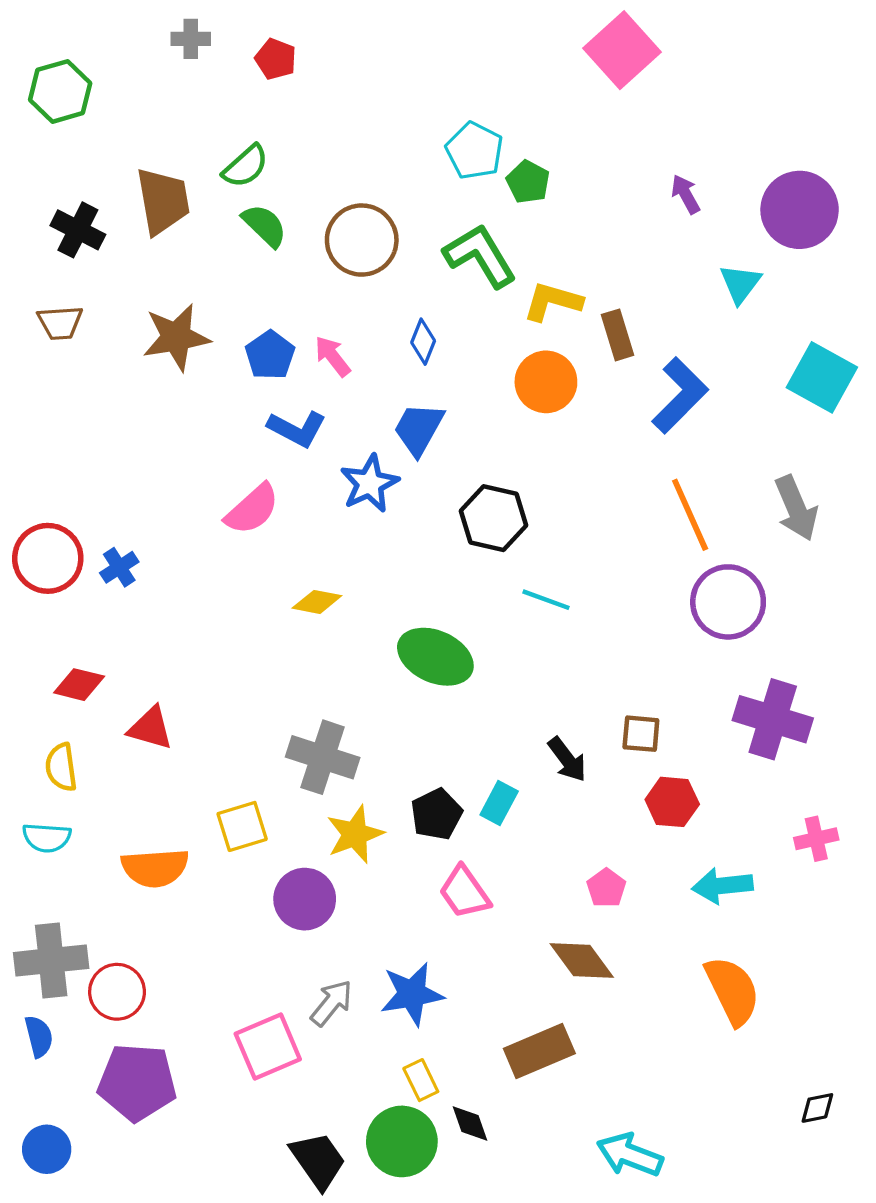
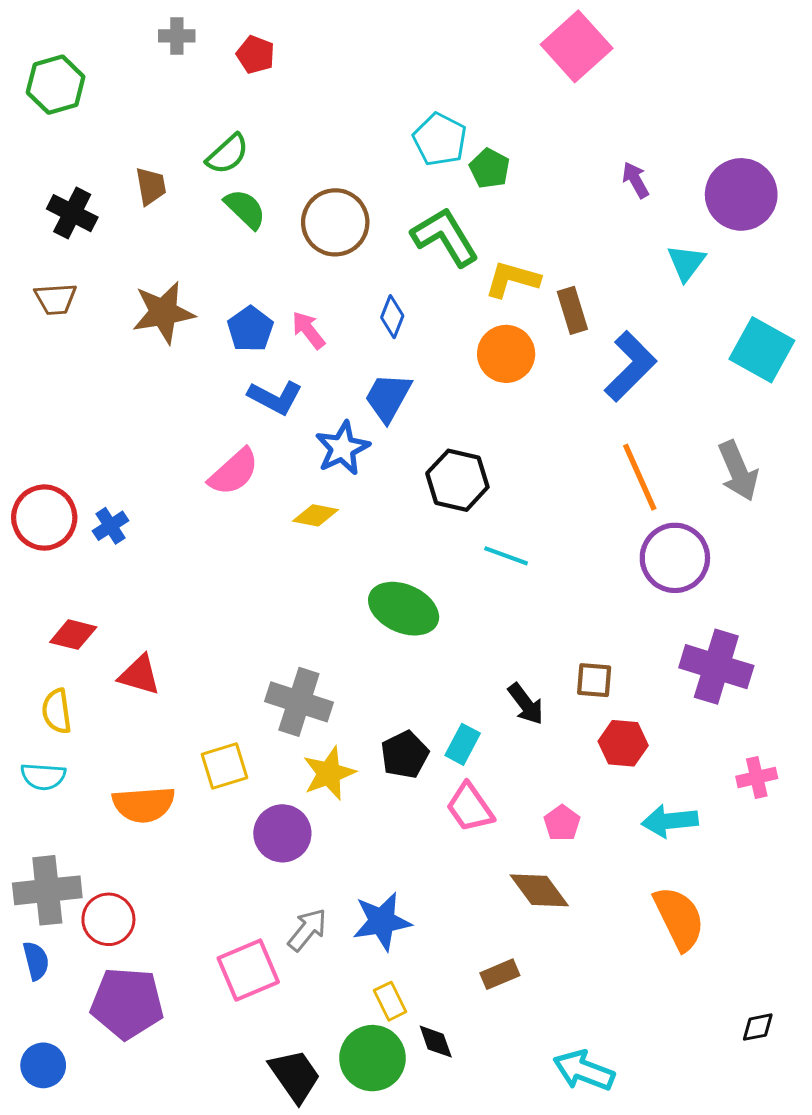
brown trapezoid: (163, 201) -> (151, 186), size x0.6
yellow diamond: (317, 602) -> (316, 515), moved
pink trapezoid: (464, 892) -> (470, 807), moved
brown rectangle: (539, 1051) -> (500, 974), size x0.6

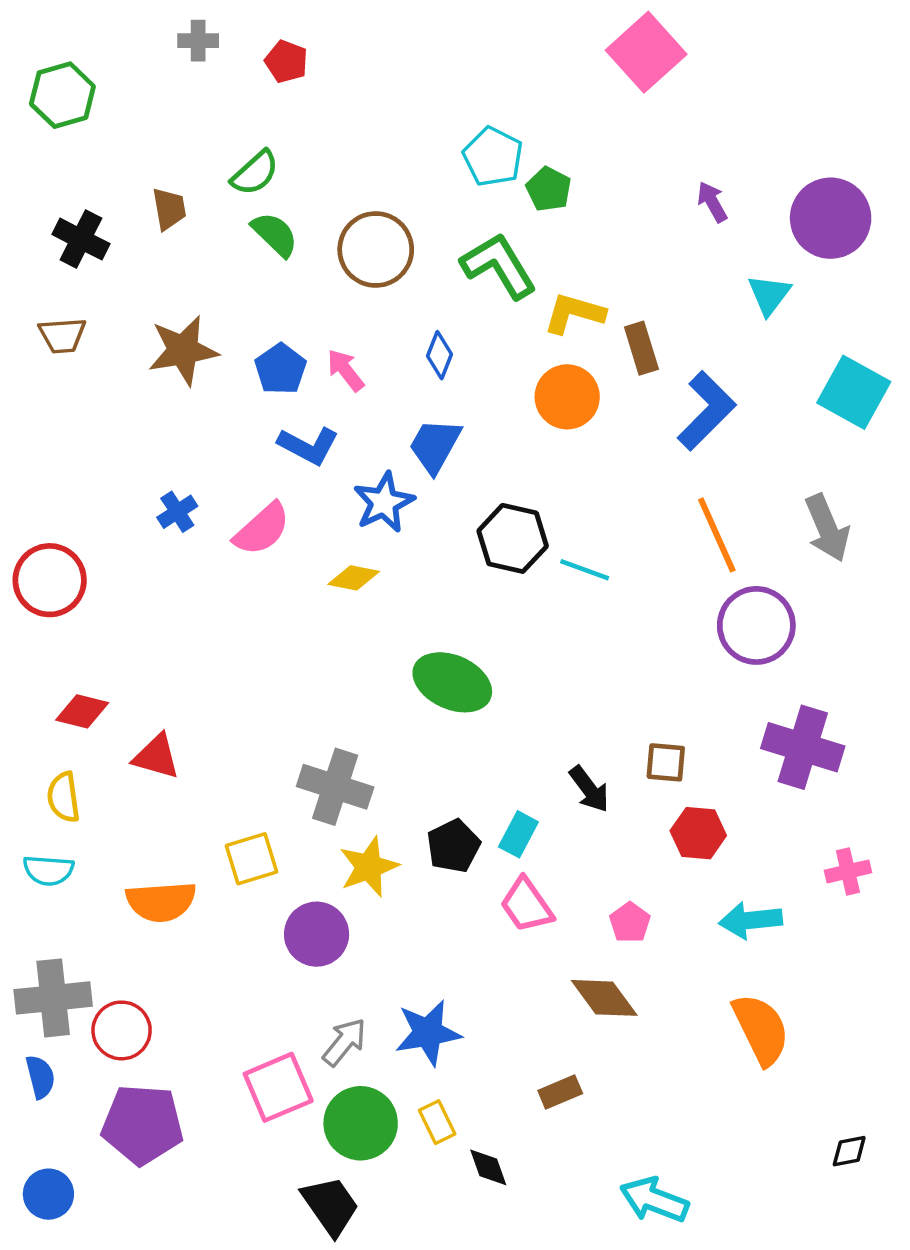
blue cross: (111, 526) -> (177, 512), moved
cyan line: (506, 556) -> (585, 570), moved
green circle: (373, 1058) -> (361, 1123), moved

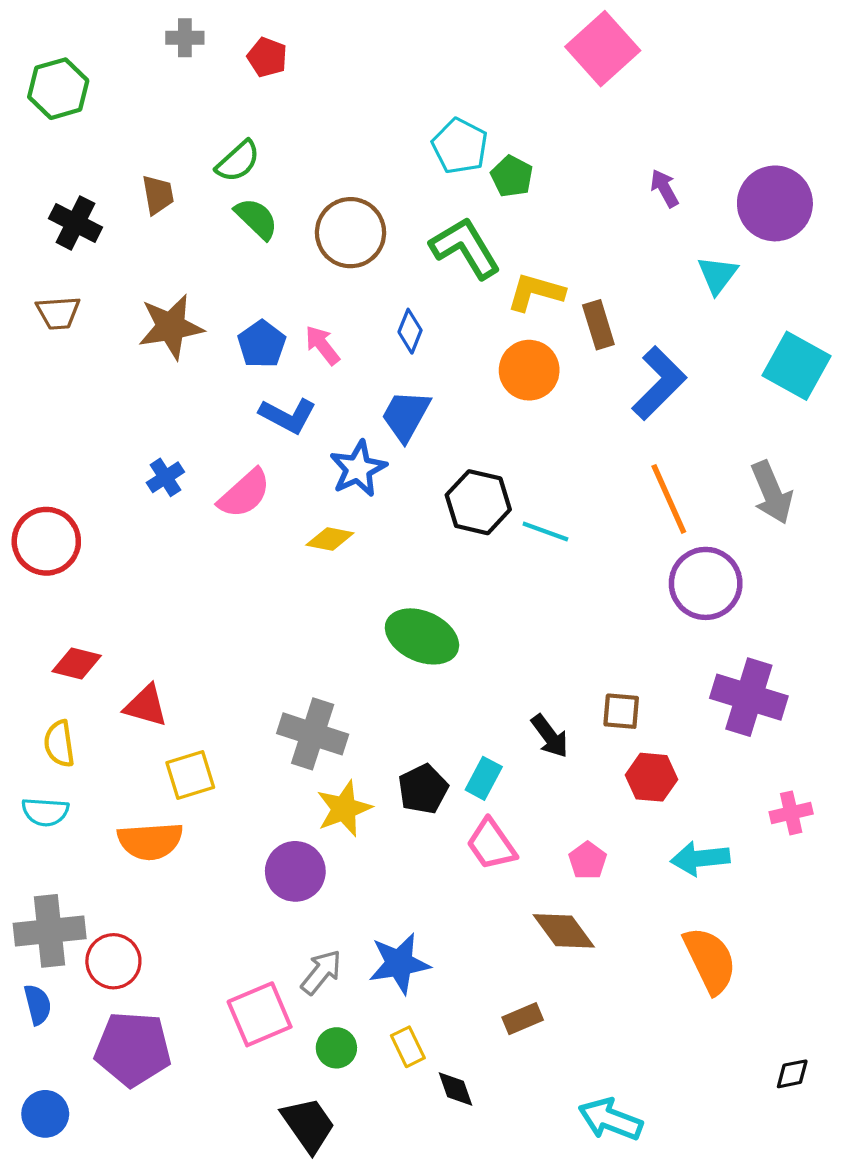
yellow square: (252, 859) -> (190, 775), moved
green circle: (361, 1123) -> (336, 1048), size x0.6

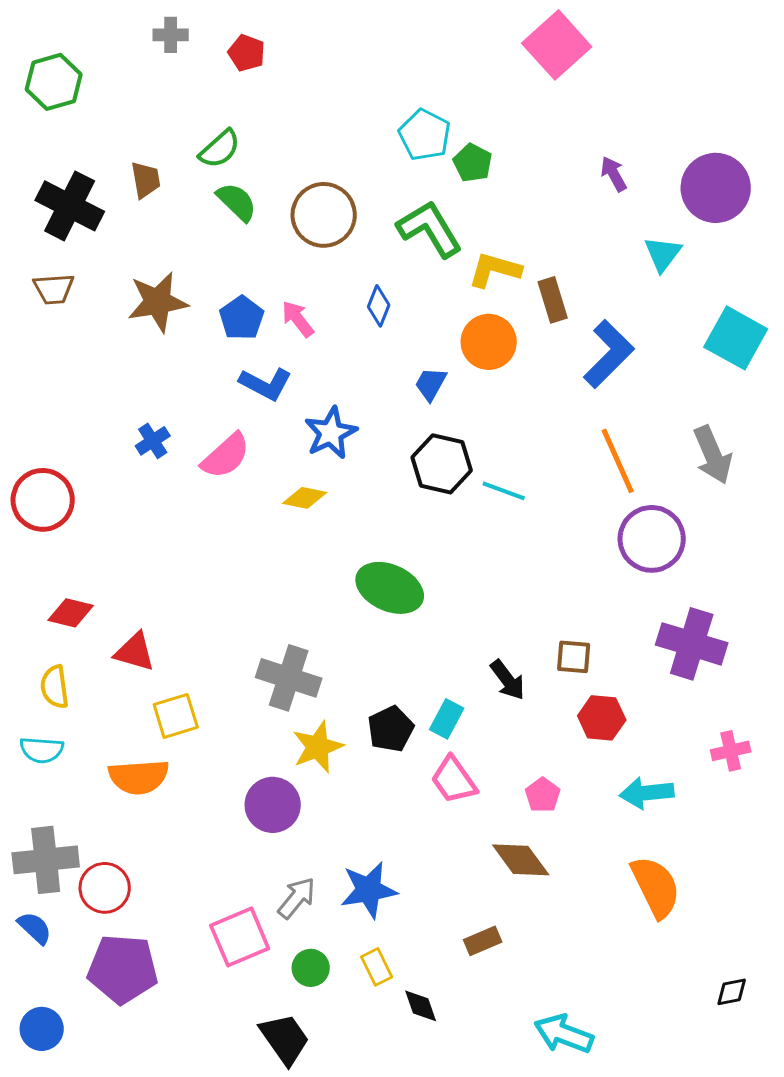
black cross: (76, 223) -> (70, 206), size x1.4
blue trapezoid: (406, 416) -> (431, 384), moved, size x0.7
blue semicircle: (38, 1005) -> (35, 928), turned -33

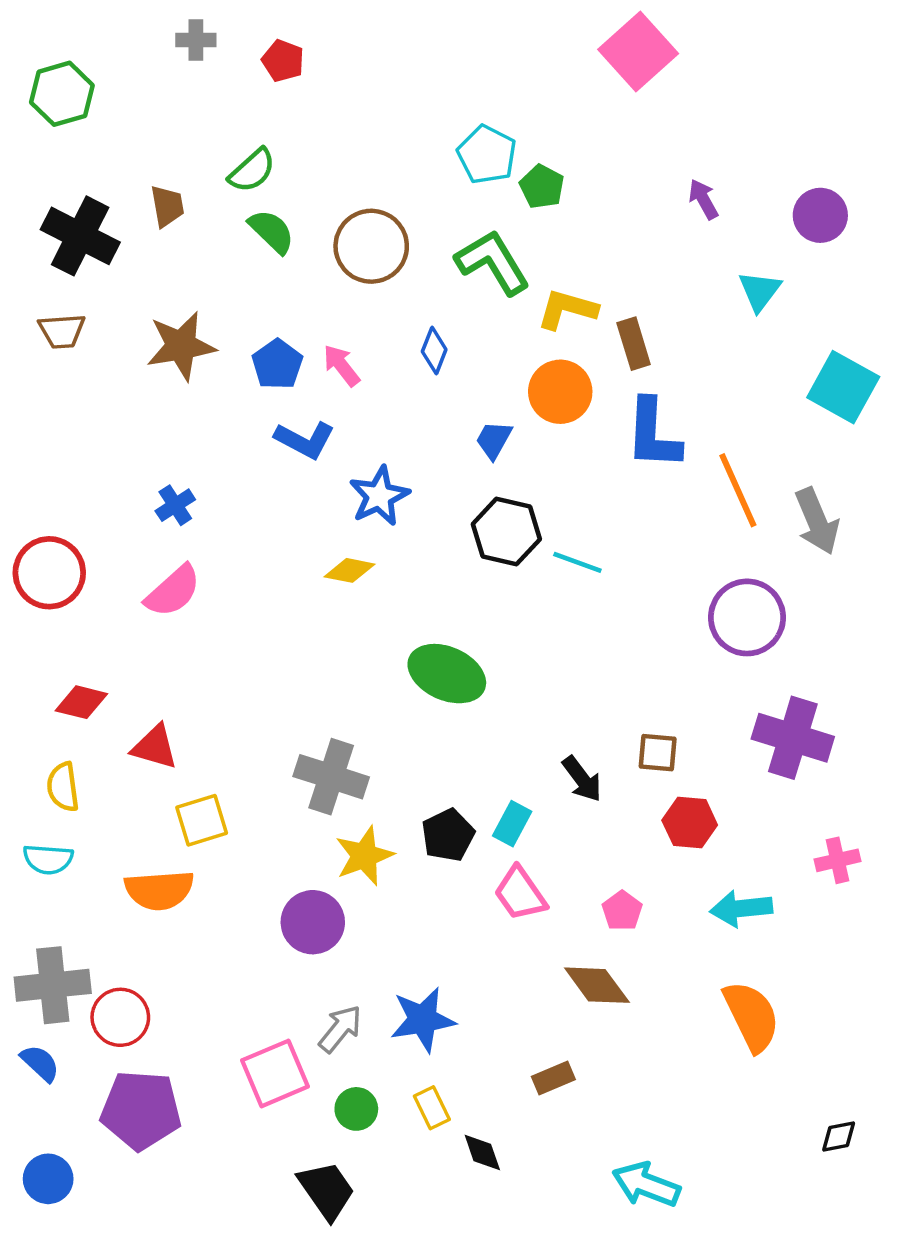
purple circle: (716, 188) -> (820, 215), size x0.7
blue L-shape: (609, 354) -> (653, 434), moved, turned 138
pink semicircle: (226, 456) -> (173, 591), moved
orange line: (618, 461) -> (738, 490), moved

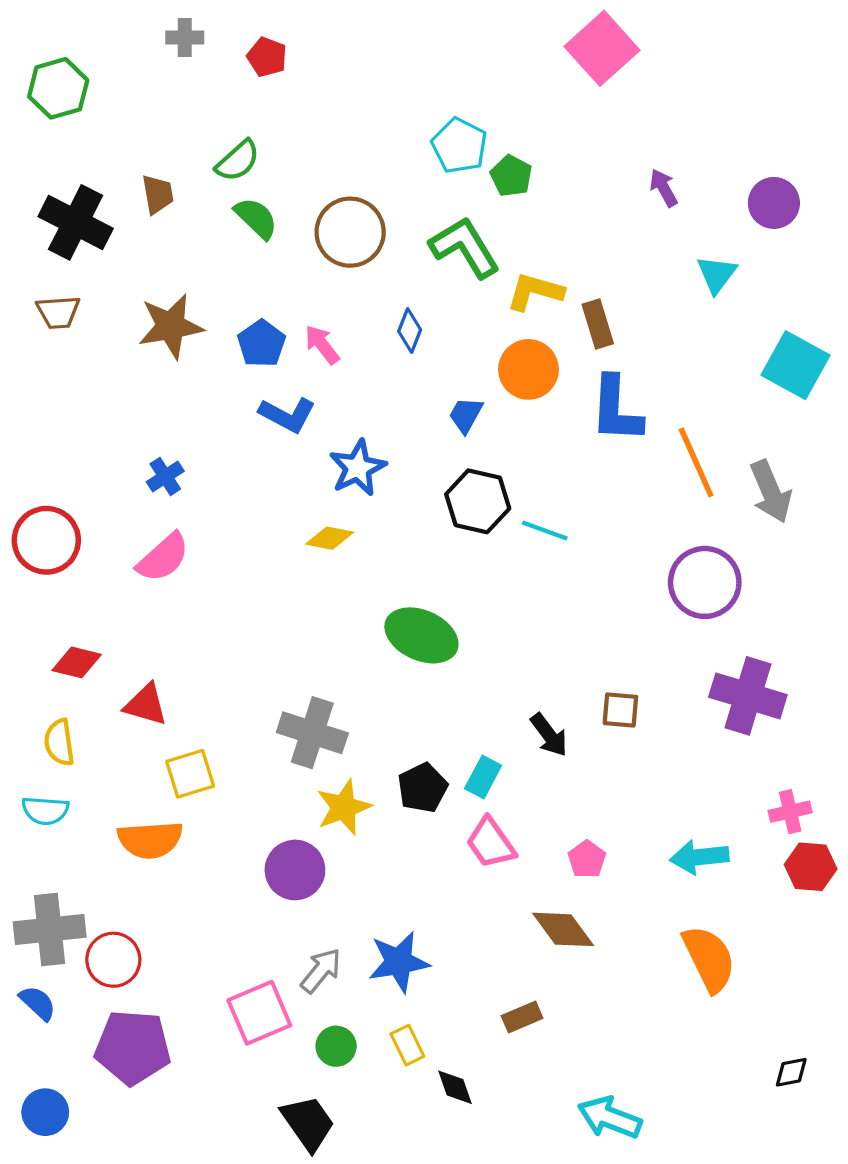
red hexagon: (690, 823) -> (811, 867), moved

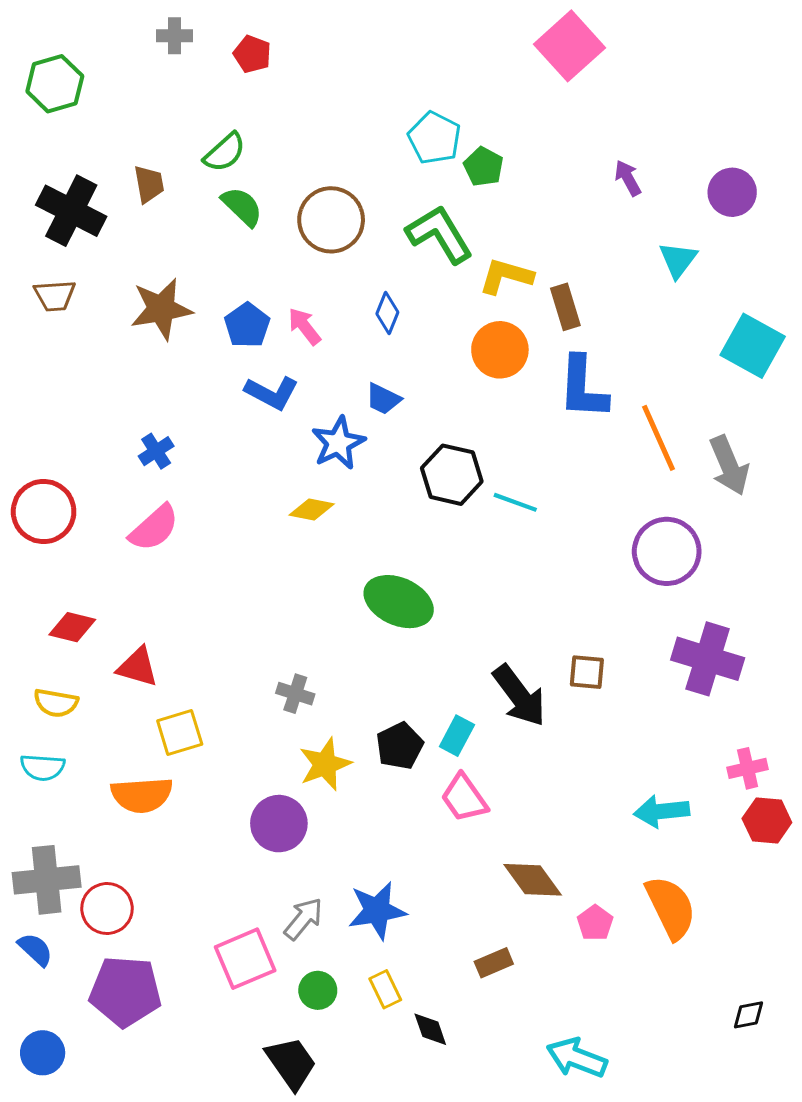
blue trapezoid: (466, 415) -> (383, 399), moved, turned -93
gray cross: (312, 733) -> (295, 694), size x0.6
black arrow: (549, 735) -> (519, 696), size x1.5
yellow semicircle: (59, 742) -> (56, 703), turned -72
pink pentagon: (587, 859) -> (595, 923), moved

